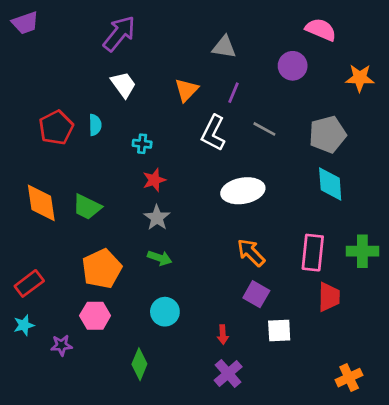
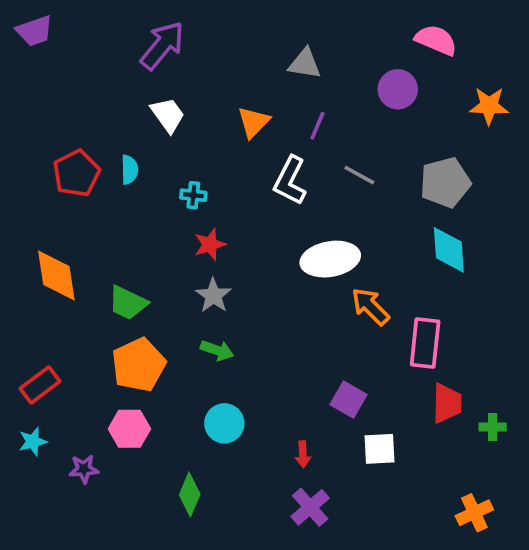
green trapezoid: (87, 207) -> (128, 303), moved
green cross: (362, 251) -> (493, 427), moved, size x0.6
orange arrow: (251, 253) -> (370, 307), moved

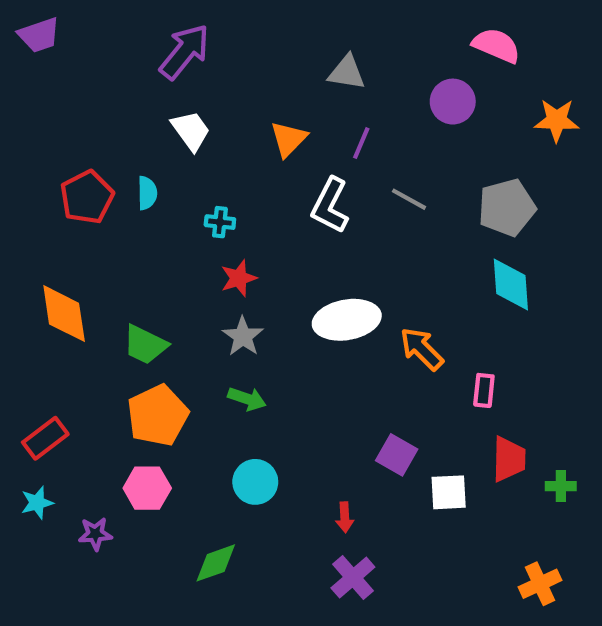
white ellipse: (330, 259) -> (347, 320), moved
pink rectangle: (425, 343) -> (484, 390), size x0.6
white square: (379, 449) -> (449, 492), moved
green diamond: (190, 494) -> (216, 563), turned 48

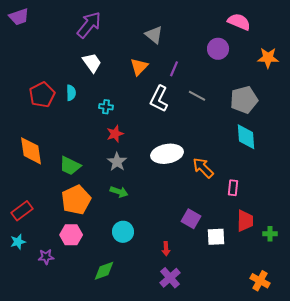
gray triangle: (347, 72) -> (154, 35), moved, turned 30
orange cross: (540, 584) -> (260, 281), turned -36

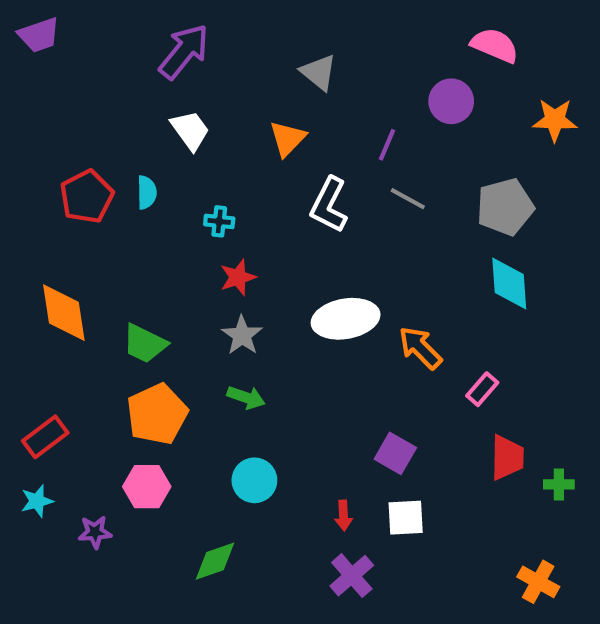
purple line: (174, 69) -> (387, 145), moved
pink rectangle: (233, 188) -> (482, 389), turned 35
white square: (216, 237) -> (406, 518), moved

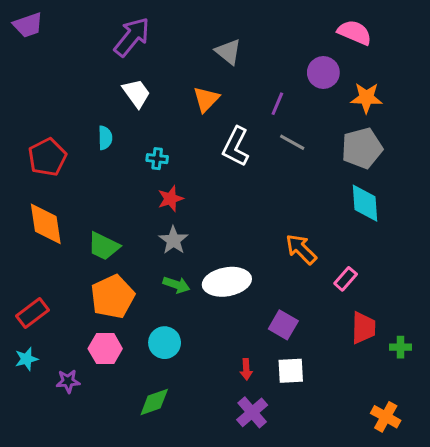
orange star: (555, 120) -> (366, 98), moved
red pentagon: (87, 197) -> (47, 157), moved
white ellipse: (346, 319) -> (227, 282), moved
cyan circle: (254, 480) -> (165, 343), moved

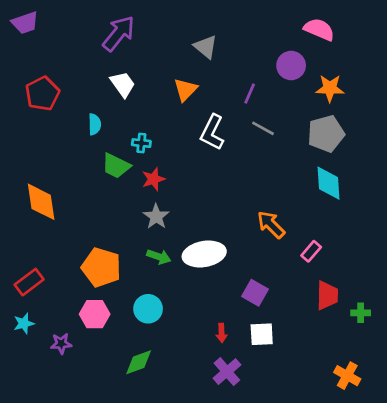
red pentagon: (47, 157) -> (42, 94), moved
green trapezoid: (104, 246) -> (116, 166), moved
orange pentagon: (113, 297) -> (101, 267), turned -30

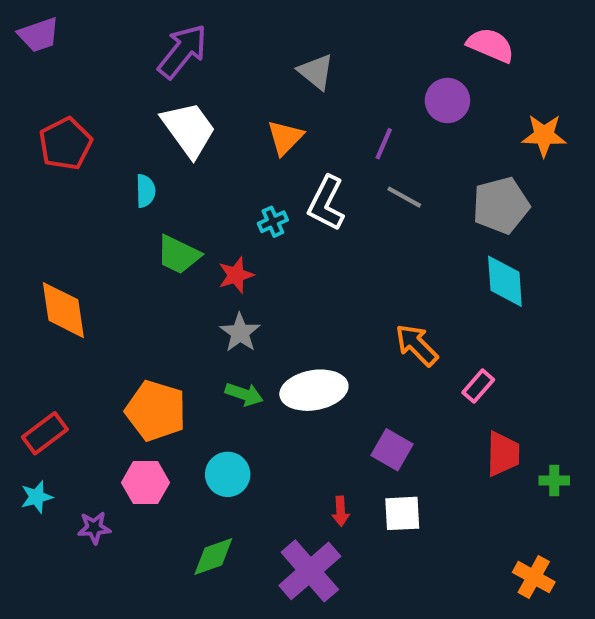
white trapezoid: (123, 84) -> (189, 129), size x1.4
orange star: (330, 88) -> (544, 135), moved
cyan cross: (141, 143) -> (273, 222), moved, turned -30
purple cross: (227, 372) -> (310, 571), moved, size x1.4

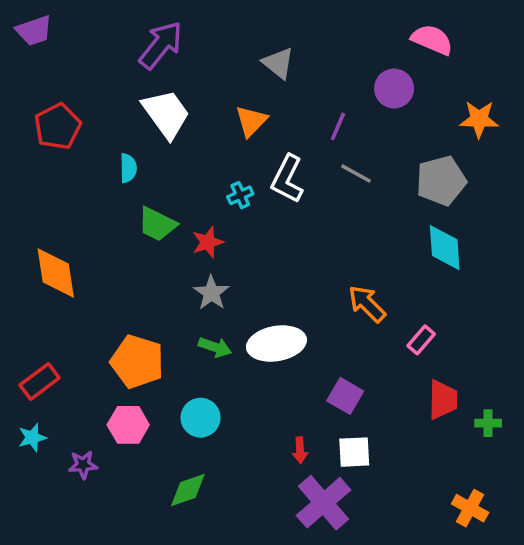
purple cross: (310, 571) -> (323, 503), moved

